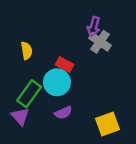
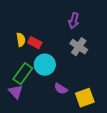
gray cross: (100, 42) -> (79, 47), moved
red rectangle: (65, 65) -> (35, 43), moved
purple semicircle: (63, 113) -> (61, 89), moved, turned 56

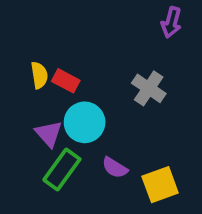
purple arrow: (74, 21) -> (171, 22), moved
green rectangle: (23, 74) -> (62, 170), moved
purple triangle: (16, 92) -> (49, 134), moved

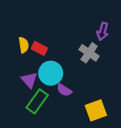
purple arrow: (171, 22) -> (103, 31), moved
purple semicircle: (115, 168) -> (64, 90), moved

